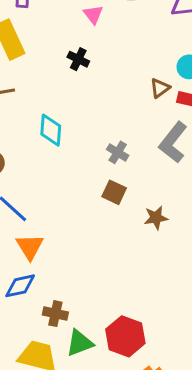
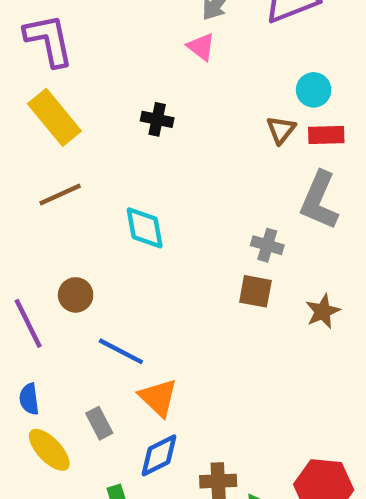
pink triangle: (93, 15) -> (201, 47), moved
gray cross: (118, 152) -> (267, 245), moved

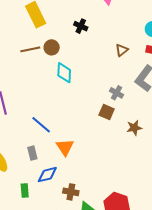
brown triangle: (281, 130) -> (122, 50), moved
brown circle: (76, 295) -> (52, 47), moved
orange triangle: (158, 398) -> (65, 147), moved
gray rectangle: (99, 423) -> (32, 153), moved

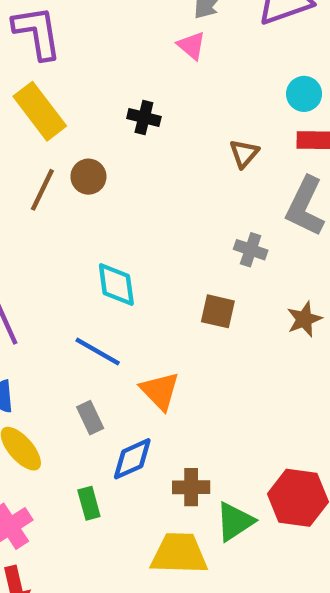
brown line: (30, 49) -> (42, 190), turned -42
cyan diamond: (64, 73) -> (116, 284), moved
brown square: (107, 112) -> (218, 311), moved

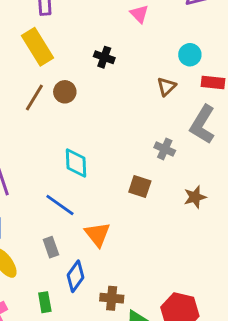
cyan circle: (304, 94) -> (190, 55), moved
blue diamond: (132, 459) -> (75, 276), turned -36

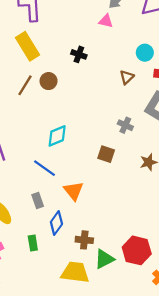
pink triangle: (139, 14) -> (106, 21), turned -32
cyan diamond: (76, 163) -> (57, 136), turned 70

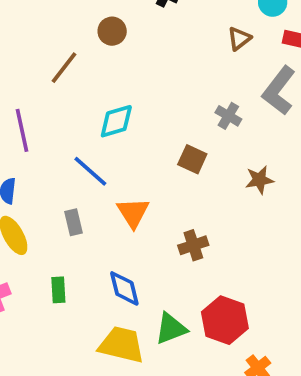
brown line: (25, 85) -> (64, 68), moved
blue diamond: (56, 223) -> (124, 288), moved, turned -55
brown cross: (84, 240) -> (193, 245), moved, turned -30

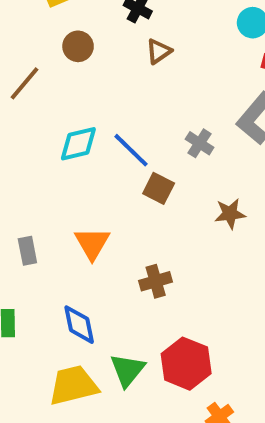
brown triangle: (239, 39) -> (159, 51), moved
blue line: (90, 171) -> (131, 150), moved
green triangle: (171, 329) -> (127, 370), turned -32
yellow trapezoid: (121, 345) -> (73, 385), turned -30

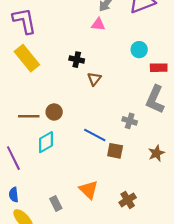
brown circle: (78, 46) -> (54, 112), moved
brown line: (24, 83) -> (29, 116), turned 66
cyan diamond: (78, 144) -> (46, 142), moved

